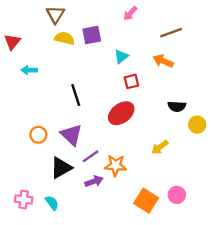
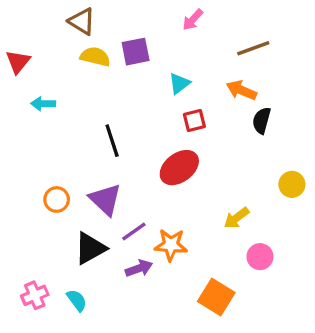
brown triangle: (55, 14) -> (82, 21), turned -30
black semicircle: (177, 106) -> (262, 120), moved, turned 102
pink circle: (177, 195) -> (260, 257), moved
pink cross: (24, 199) -> (35, 295), turned -30

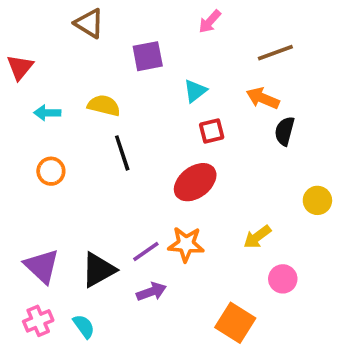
yellow semicircle: (95, 57) -> (104, 105), moved
orange circle: (57, 199) -> (51, 171), moved
purple triangle: (105, 199) -> (42, 266), moved
orange star: (171, 245) -> (186, 244), moved

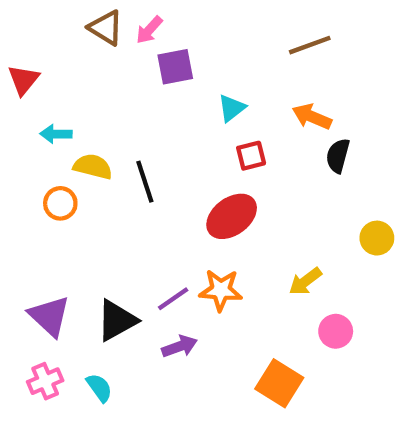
pink arrow: (210, 22) -> (149, 30), moved
brown line: (275, 53) -> (310, 45), moved
yellow semicircle: (104, 105) -> (93, 166), moved

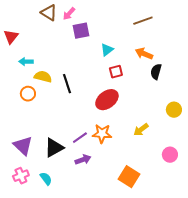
pink circle: (336, 331) -> (170, 155), moved

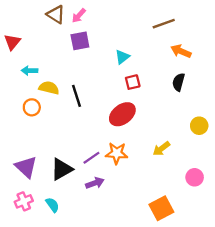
purple square: (81, 31) -> (80, 41), moved
orange arrow: (144, 54) -> (181, 51), moved
orange square: (129, 177) -> (161, 208), moved, turned 30

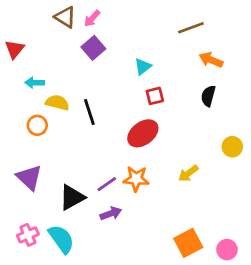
purple square: (80, 41) -> (93, 48), turned -30
purple triangle: (26, 167) -> (29, 177), moved
pink circle: (195, 177) -> (227, 250), moved
cyan semicircle: (52, 205) -> (61, 239), size x1.6

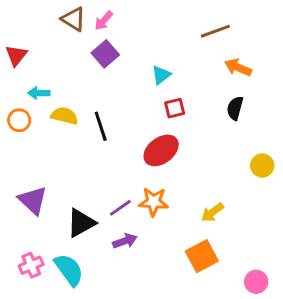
orange circle: (37, 125) -> (19, 120), moved
yellow arrow: (188, 173) -> (212, 212), moved
orange square: (188, 243) -> (202, 256), moved

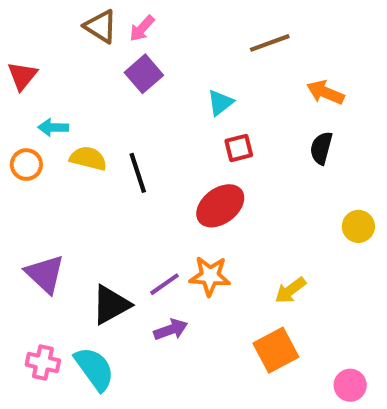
brown line: (215, 31) -> (270, 43), moved
pink cross: (31, 265) -> (43, 363), turned 35

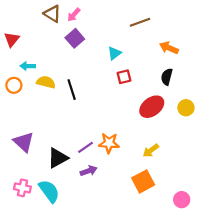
red ellipse: (220, 206) -> (152, 107), moved
yellow circle: (358, 226) -> (186, 108), moved

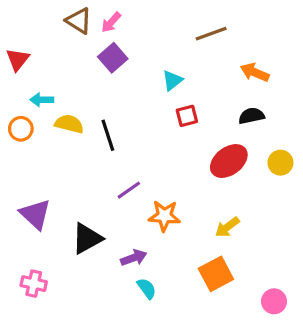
black semicircle: (167, 77) -> (251, 116), turned 63
purple line: (85, 147) -> (129, 190), moved
cyan semicircle: (49, 191) -> (147, 288), moved, size x0.6

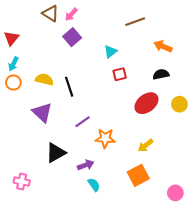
cyan arrow: (42, 100) -> (13, 64), moved, turned -64
purple triangle: (35, 214) -> (42, 112), moved

